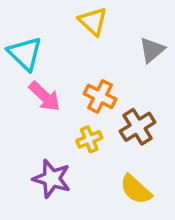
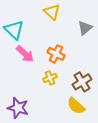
brown cross: (138, 127) -> (82, 82), moved
purple star: (52, 179) -> (18, 108), moved

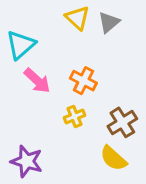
gray triangle: (85, 28) -> (109, 22), moved
cyan triangle: (14, 30) -> (21, 45), turned 35

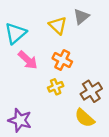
yellow triangle: (77, 18) -> (58, 25), moved

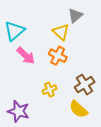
yellow triangle: (58, 25) -> (61, 32), moved
yellow cross: (56, 87) -> (49, 90), moved

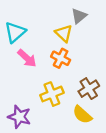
yellow cross: (49, 90) -> (52, 94), size x1.5

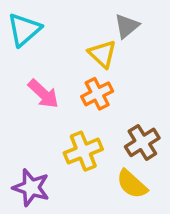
cyan triangle: (15, 32) -> (24, 30), moved
orange cross: (61, 58) -> (97, 94), turned 36

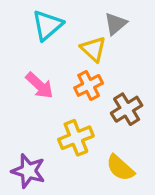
cyan triangle: (24, 30) -> (47, 25), moved
brown cross: (142, 142) -> (127, 109), moved

